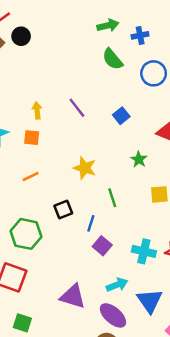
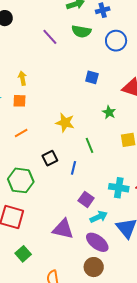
green semicircle: (113, 59) -> (81, 31), turned -36
purple line: (77, 108) -> (50, 37), moved
blue square: (121, 116) -> (92, 77), turned -32
purple square: (102, 246) -> (86, 199), moved
green square: (22, 323) -> (23, 254), turned 35

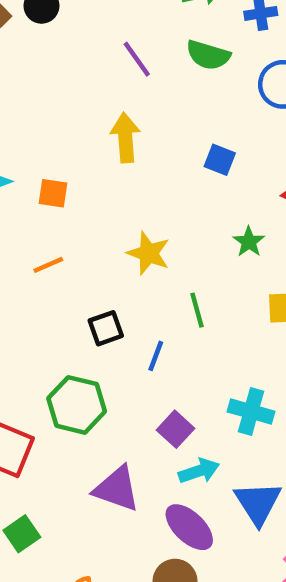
yellow arrow: (22, 78) -> (125, 138), moved, size x1.5
green hexagon: (21, 180) -> (77, 405), moved

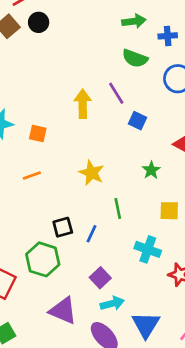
purple line: (137, 59) -> (116, 93), moved
black square: (106, 328) -> (63, 227), moved
cyan cross: (251, 412) -> (148, 249), moved

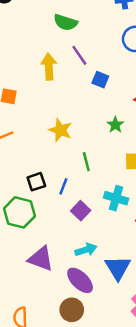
green semicircle: (135, 58) -> (66, 22), moved
purple square: (100, 278) -> (81, 211), moved

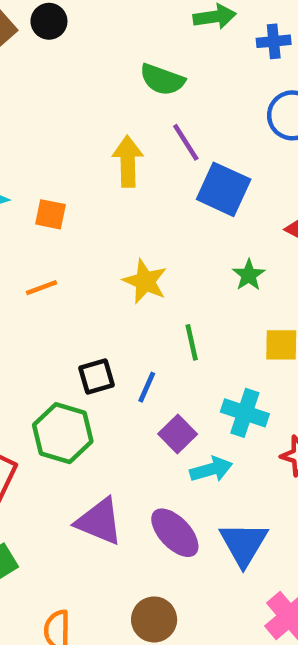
blue square: (100, 80) -> (224, 189), size x1.6
cyan arrow: (86, 250) -> (211, 469), moved
purple ellipse: (80, 280) -> (175, 533), moved

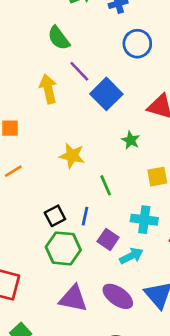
green semicircle: (162, 80) -> (59, 38), turned 45
blue square: (224, 189) -> (106, 94), turned 32
green hexagon: (63, 433) -> (63, 248), moved

